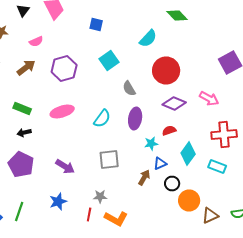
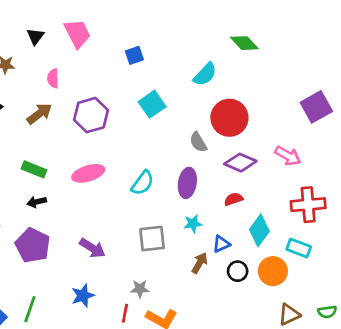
blue square: (96, 24) -> (134, 55), turned -32
pink semicircle: (36, 42) -> (53, 78), turned 112
gray semicircle: (129, 88) -> (198, 142), moved
cyan star: (151, 144) -> (193, 224), moved
orange circle: (189, 200) -> (273, 271), moved

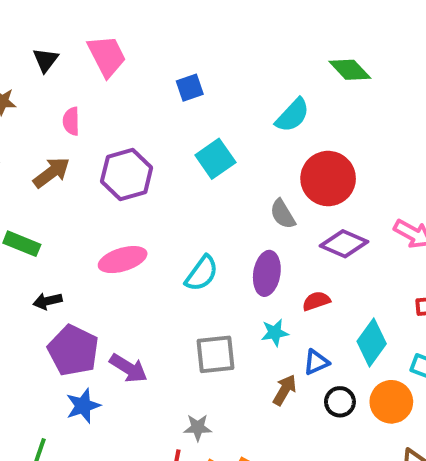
green rectangle: (34, 169) -> (22, 244), moved
red semicircle: (234, 199) -> (316, 301), moved
purple pentagon: (33, 245) -> (73, 350), moved
blue star: (83, 296) -> (83, 406), moved

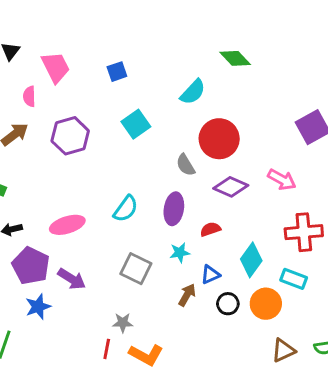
pink trapezoid: (107, 56) -> (56, 67), moved
pink ellipse: (123, 260) -> (67, 225), moved
gray square: (215, 354) -> (136, 269), turned 32

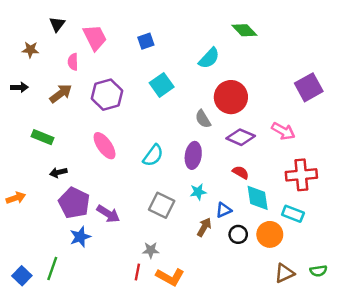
pink ellipse: (67, 225) -> (105, 146), moved, turned 72
red semicircle: (210, 229) -> (241, 172), moved, turned 49
cyan diamond: (251, 260) -> (258, 198), turned -44

